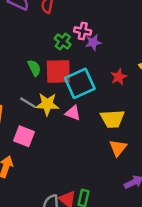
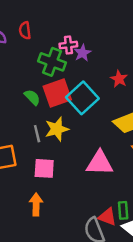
green cross: (63, 42) -> (52, 62), size x1.5
gray line: (28, 103) -> (37, 134), turned 63
pink triangle: (73, 113) -> (100, 163), moved, size x1.6

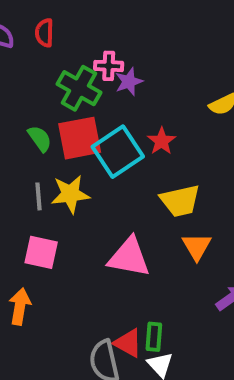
red star: (119, 79) -> (161, 141), moved

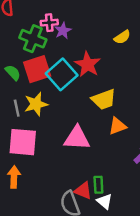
red star: (161, 141) -> (88, 64), size x1.5
orange triangle: (197, 246) -> (117, 126), turned 48
pink square: (41, 252) -> (23, 142), size x1.4

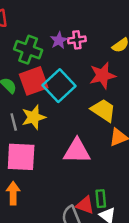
pink cross: (49, 23) -> (77, 40), moved
red star: (88, 64) -> (102, 75), moved, turned 30
yellow trapezoid: (104, 99) -> (103, 110), turned -125

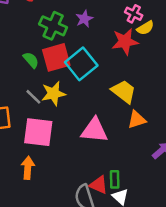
pink cross: (77, 40) -> (134, 14), moved, turned 30
red star: (102, 75) -> (125, 42), moved
gray line: (14, 122) -> (33, 97), turned -36

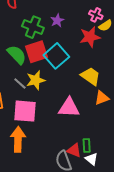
green semicircle: (31, 60) -> (17, 55), size x1.5
orange arrow: (28, 168) -> (18, 139), size x1.4

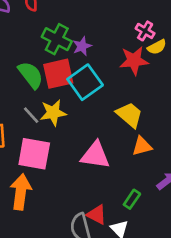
purple star: (57, 20) -> (82, 46), moved
green rectangle: (87, 146) -> (132, 199), moved, turned 32

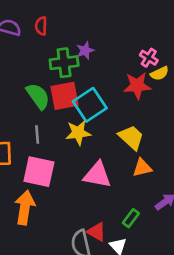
green cross: (57, 39) -> (64, 63), turned -36
purple star: (82, 46) -> (85, 51), moved
yellow star: (53, 113) -> (78, 133), moved
gray line: (31, 115) -> (37, 135), turned 36

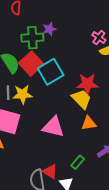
red star: (137, 86) -> (87, 84), moved
red square: (64, 96) -> (31, 64), turned -35
yellow star: (78, 133) -> (23, 94), moved

